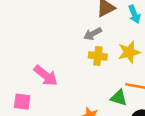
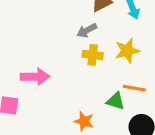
pink arrow: (46, 76) -> (35, 77), turned -40

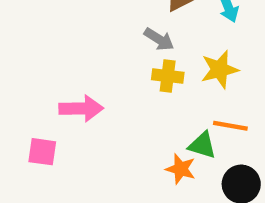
gray arrow: (87, 30) -> (159, 39), turned -120
orange star: (84, 121) -> (181, 169), moved

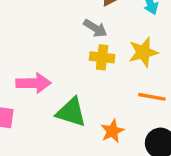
green triangle: (202, 145) -> (71, 112), moved, size x1.4
orange star: (181, 169) -> (112, 131), turned 30

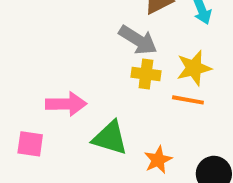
gray arrow: (95, 28) -> (138, 40), size x1.4
orange line: (152, 97) -> (188, 100), moved

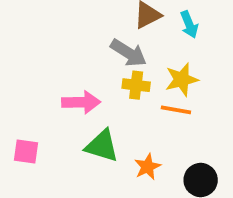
pink arrow: (66, 104) -> (81, 102), moved

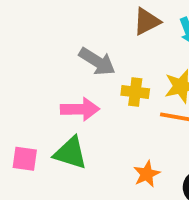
gray arrow: (129, 53) -> (97, 62), moved
green triangle: (102, 146) -> (70, 153), moved

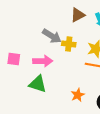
yellow cross: (135, 92) -> (69, 44), moved
pink square: (25, 159) -> (14, 59), moved

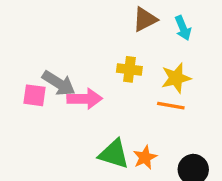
gray arrow: (52, 36) -> (59, 83), moved
green triangle: (38, 84) -> (114, 154), moved

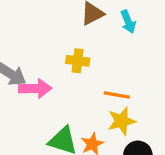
yellow star: (176, 78) -> (122, 121), moved

